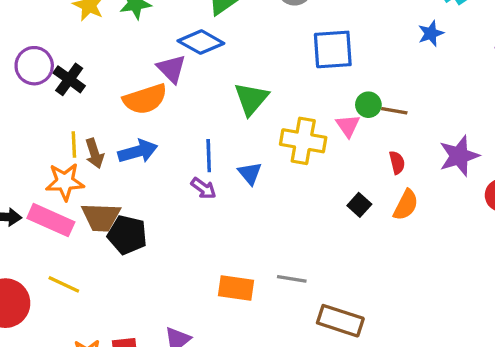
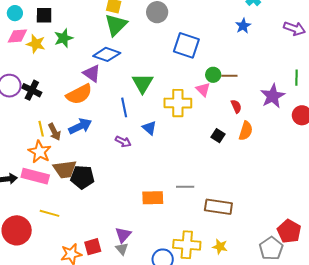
blue square: (333, 49) -> (186, 45), turned 32
blue line: (209, 156) -> (124, 107), moved
orange star: (65, 182) -> (40, 152), turned -30

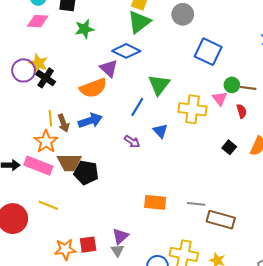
yellow star: (36, 44) -> (38, 63), moved
red semicircle: (236, 106) -> (242, 111), moved
blue line: (124, 107) -> (137, 107), turned 36
gray line: (185, 187) -> (196, 204), moved

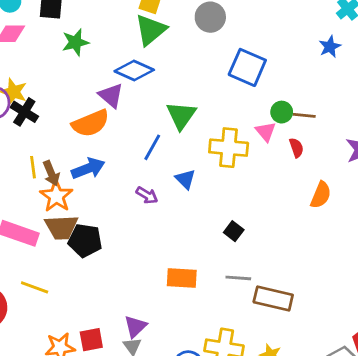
orange star: (46, 142) -> (56, 196), moved
black square: (229, 147) -> (234, 231), moved

